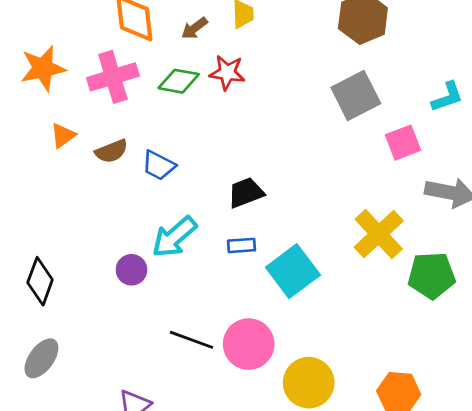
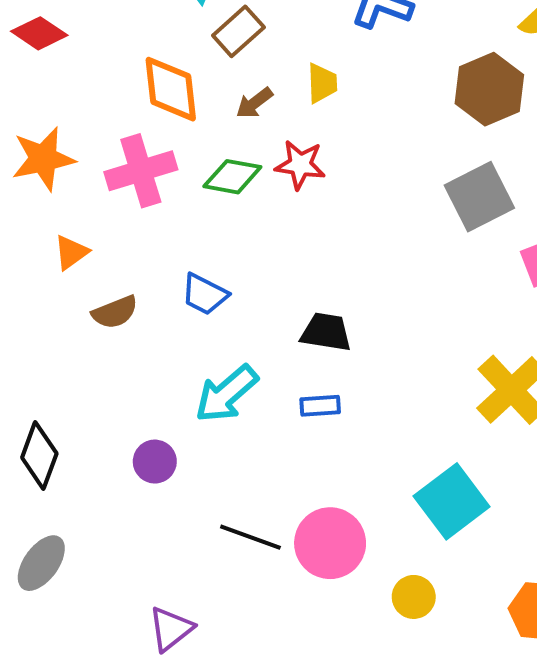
brown semicircle: (111, 151) -> (115, 312), moved
black trapezoid: (246, 193) -> (326, 332), turned 30
purple circle: (131, 270) -> (155, 462), moved
cyan square: (293, 271) -> (452, 501), moved
yellow circle: (309, 383) -> (414, 597), size x0.6

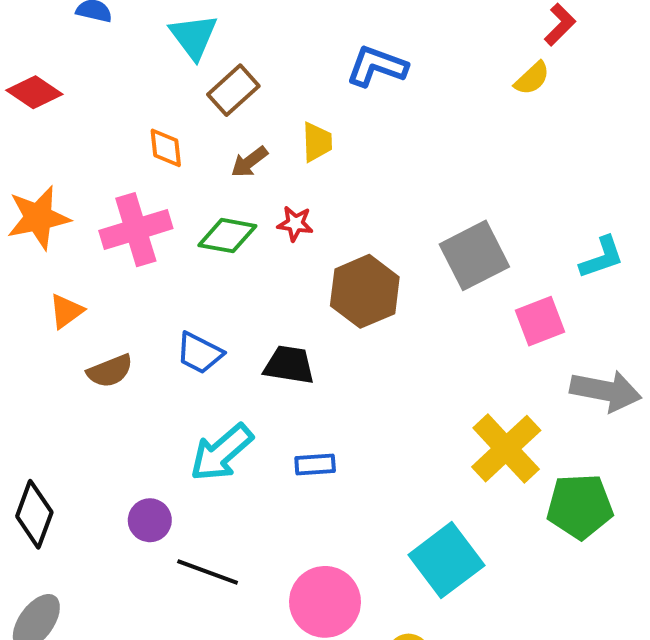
orange diamond: (171, 89) -> (166, 148), size x0.6
brown hexagon: (489, 89) -> (365, 291), moved
red star: (300, 165) -> (295, 224), size x0.7
black trapezoid: (326, 332) -> (289, 365), moved
black line: (250, 537) -> (208, 572), moved

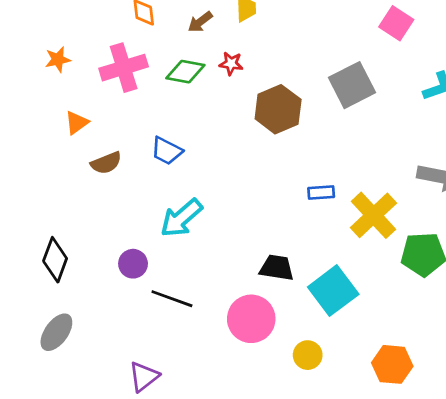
orange star: (38, 218) -> (58, 60), size x0.6
pink square: (540, 321) -> (396, 23), moved, turned -36
black trapezoid: (289, 365) -> (277, 268), moved
blue rectangle: (315, 464) -> (321, 193), moved

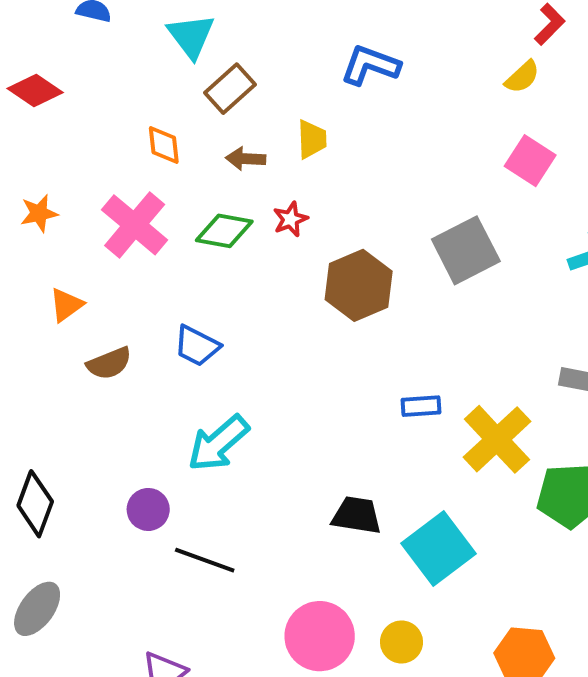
brown arrow: (200, 22) -> (246, 159), turned 40
red star: (231, 64) -> (290, 219), turned -30
pink cross: (124, 68) -> (135, 225), turned -33
pink circle: (251, 319) -> (320, 636), moved

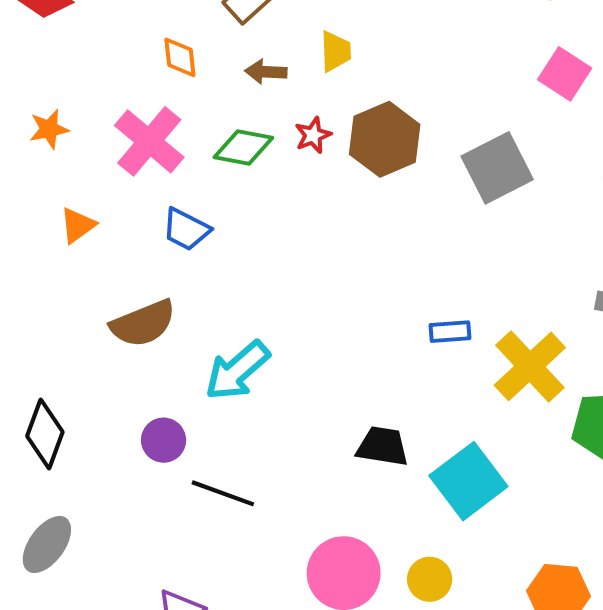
brown hexagon: (359, 285) -> (385, 139), moved
blue trapezoid: (197, 346) -> (186, 229), moved
brown semicircle: (109, 363) -> (143, 323), moved, size x1.4

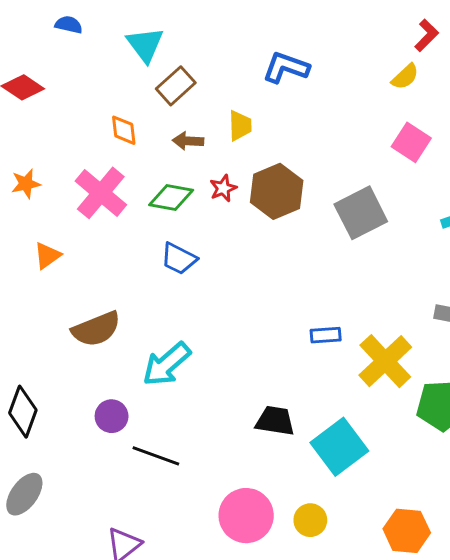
blue trapezoid: (186, 229) -> (179, 259), moved

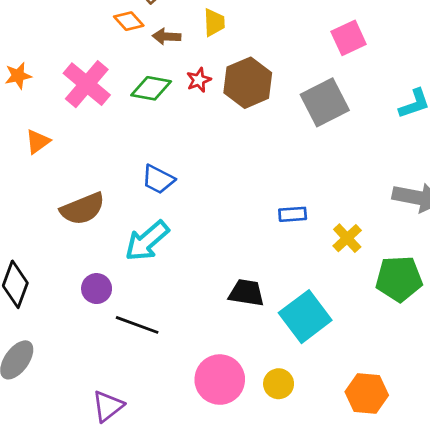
orange diamond: (124, 130) -> (129, 21), moved, turned -36
pink square: (411, 142) -> (349, 38), moved, turned 32
blue trapezoid: (179, 259) -> (158, 179), moved
yellow cross: (385, 361) -> (347, 238), size x0.6

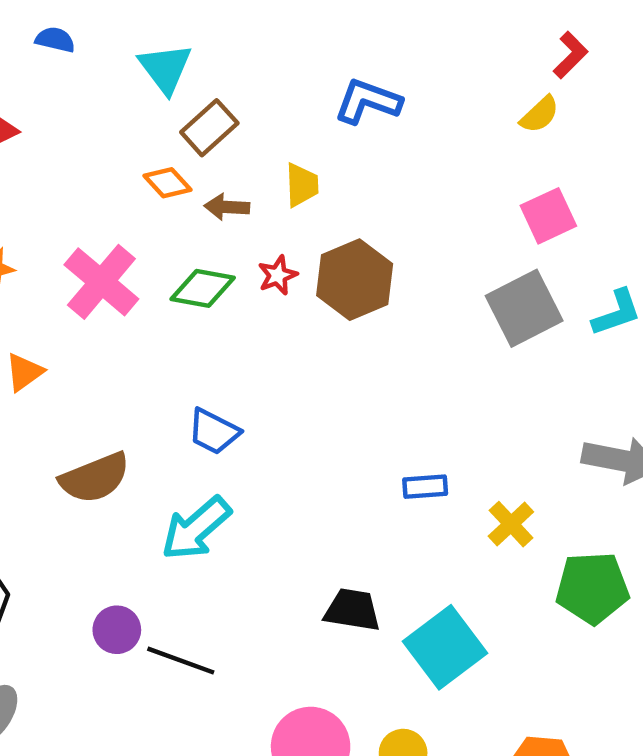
pink square: (349, 38) -> (548, 216), moved
gray square: (325, 102) -> (524, 308), moved
purple circle: (97, 289) -> (117, 630), moved

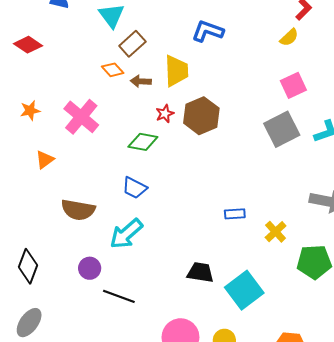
yellow trapezoid: (302, 185) -> (176, 71), size x1.5
green diamond: (203, 288) -> (143, 142), moved
brown semicircle: (95, 478) -> (78, 210), turned 32
purple circle: (117, 630) -> (90, 268), moved

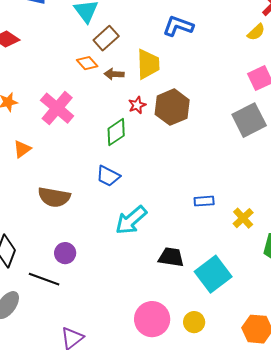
green diamond: (143, 142) -> (116, 132), turned -44
cyan arrow: (126, 234) -> (131, 220), moved
black line: (119, 296) -> (44, 279), moved

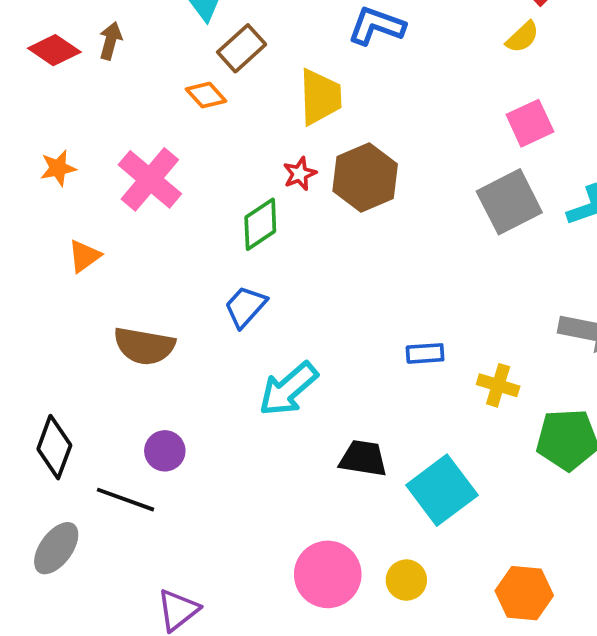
brown arrow: (114, 74) -> (111, 41), moved, turned 102
blue trapezoid: (108, 176) -> (245, 307), turned 105
yellow cross: (243, 218) -> (498, 385), turned -30

